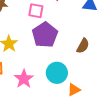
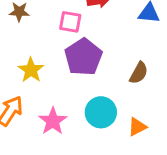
orange triangle: (74, 90) -> (137, 127), moved

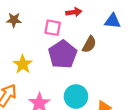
brown semicircle: (139, 73) -> (89, 44), moved

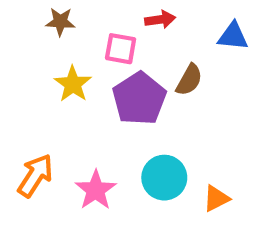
brown star: (14, 20) -> (60, 22), moved
yellow star: (23, 64) -> (73, 84), moved

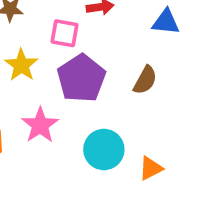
brown semicircle: (189, 80) -> (145, 80), moved
pink star: (96, 190) -> (40, 125), moved

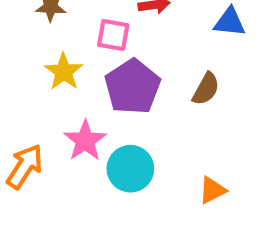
cyan circle: (104, 150) -> (130, 169), moved

